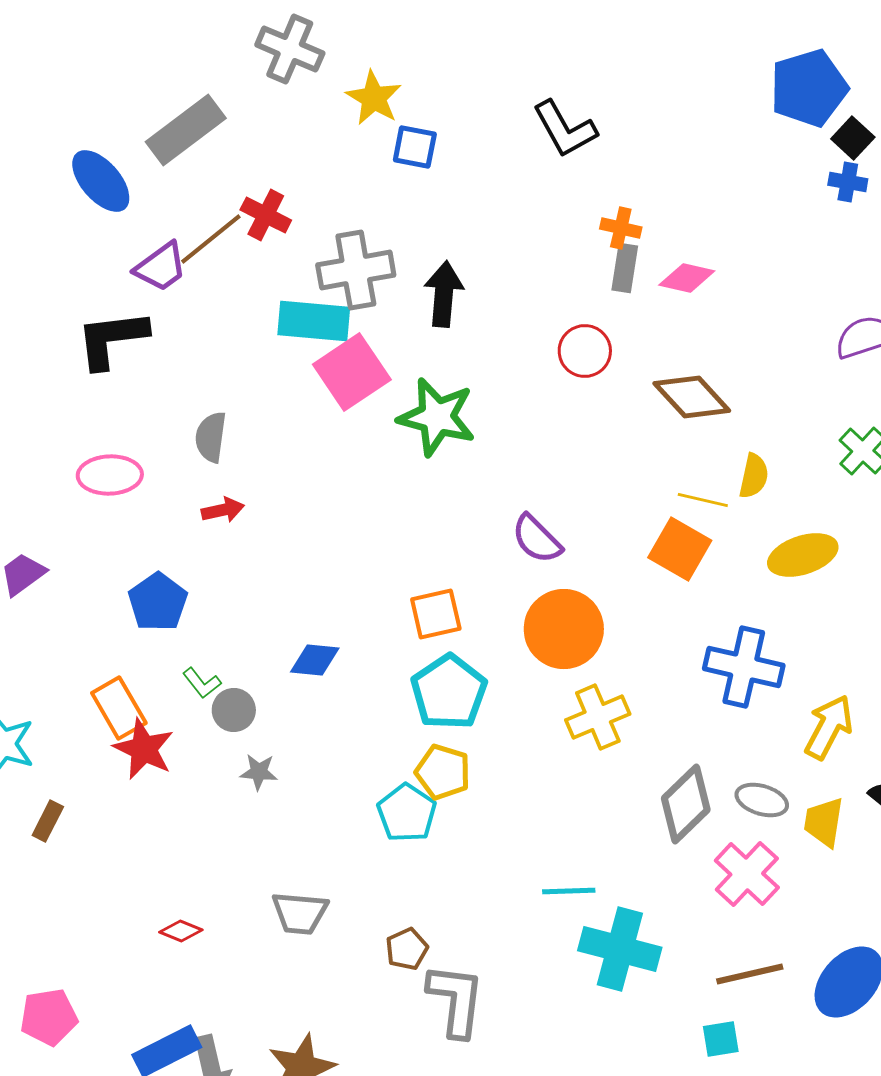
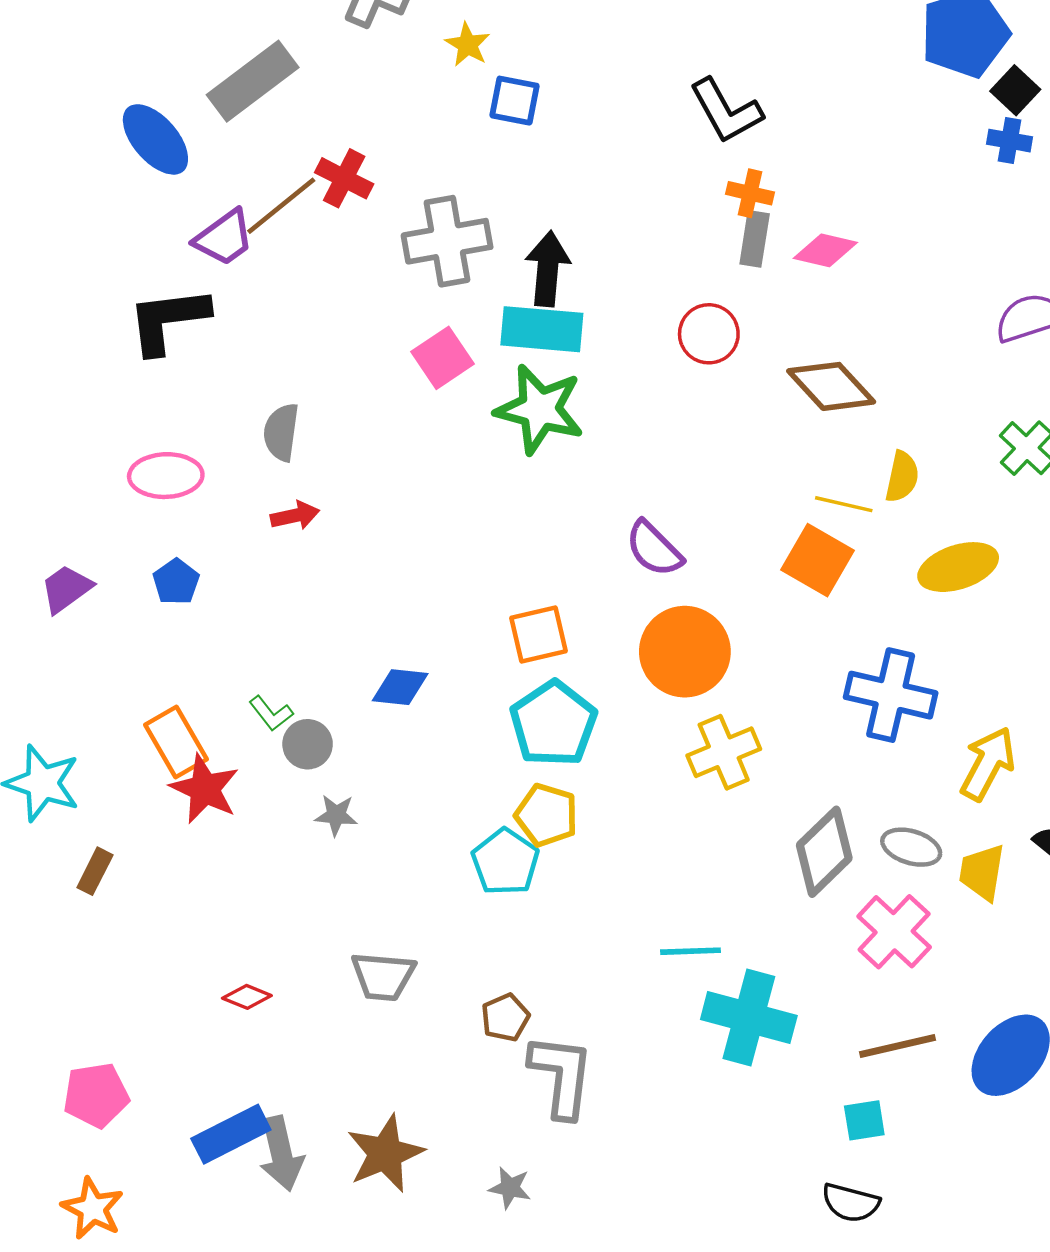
yellow star: (374, 98) -> (468, 45), size x0.7
black L-shape: (565, 129) -> (726, 111), moved
cyan rectangle: (314, 321) -> (542, 329), moved
pink square: (352, 372) -> (442, 358), size x0.7
blue pentagon: (158, 602) -> (176, 582), moved, size x0.7

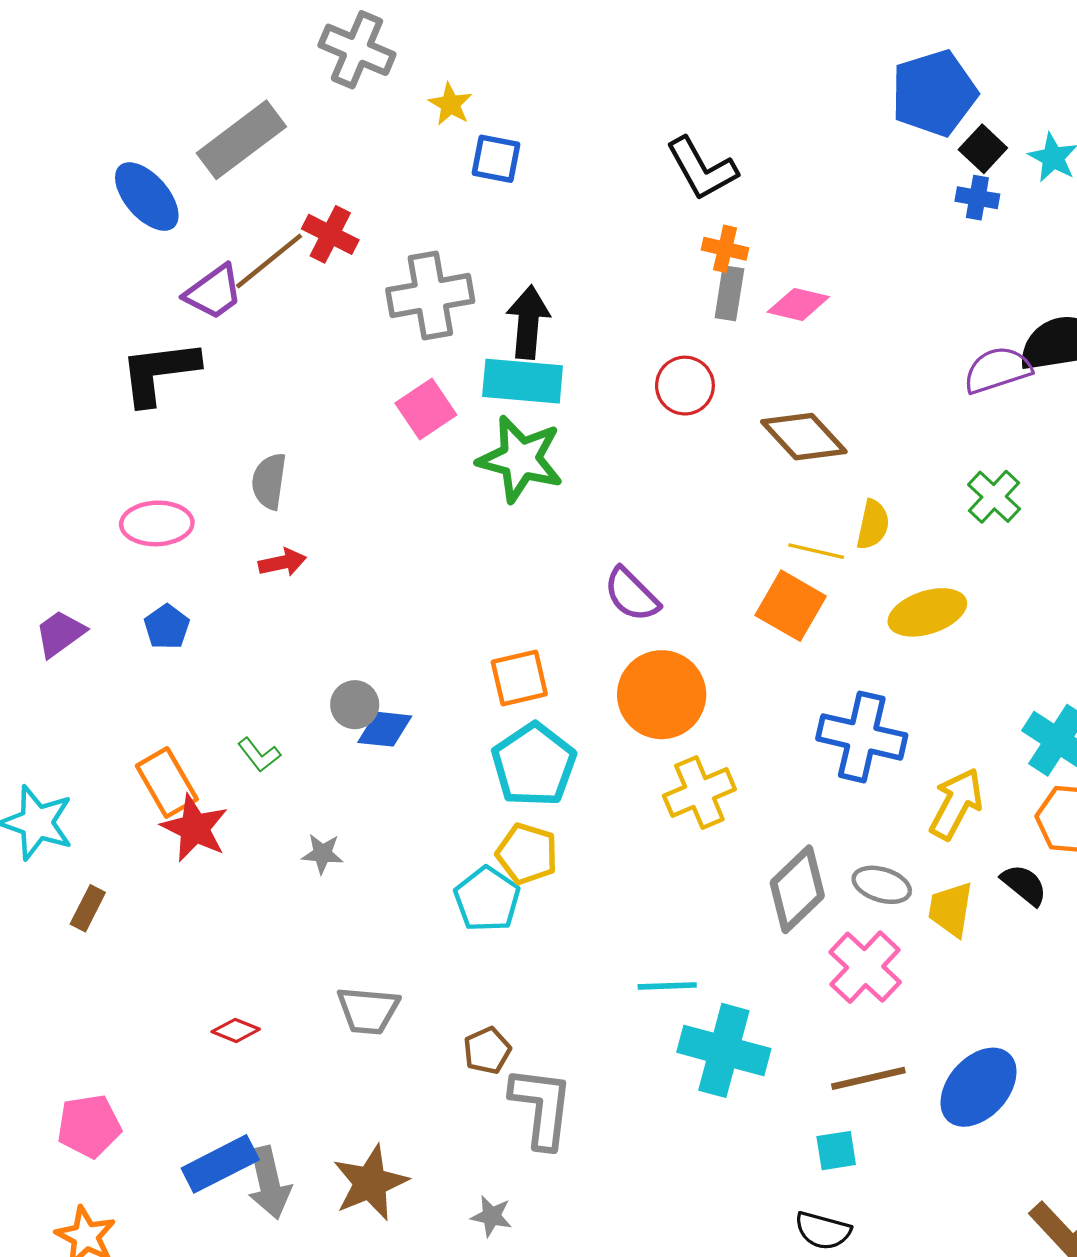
gray circle: (308, 744) -> (355, 705), moved

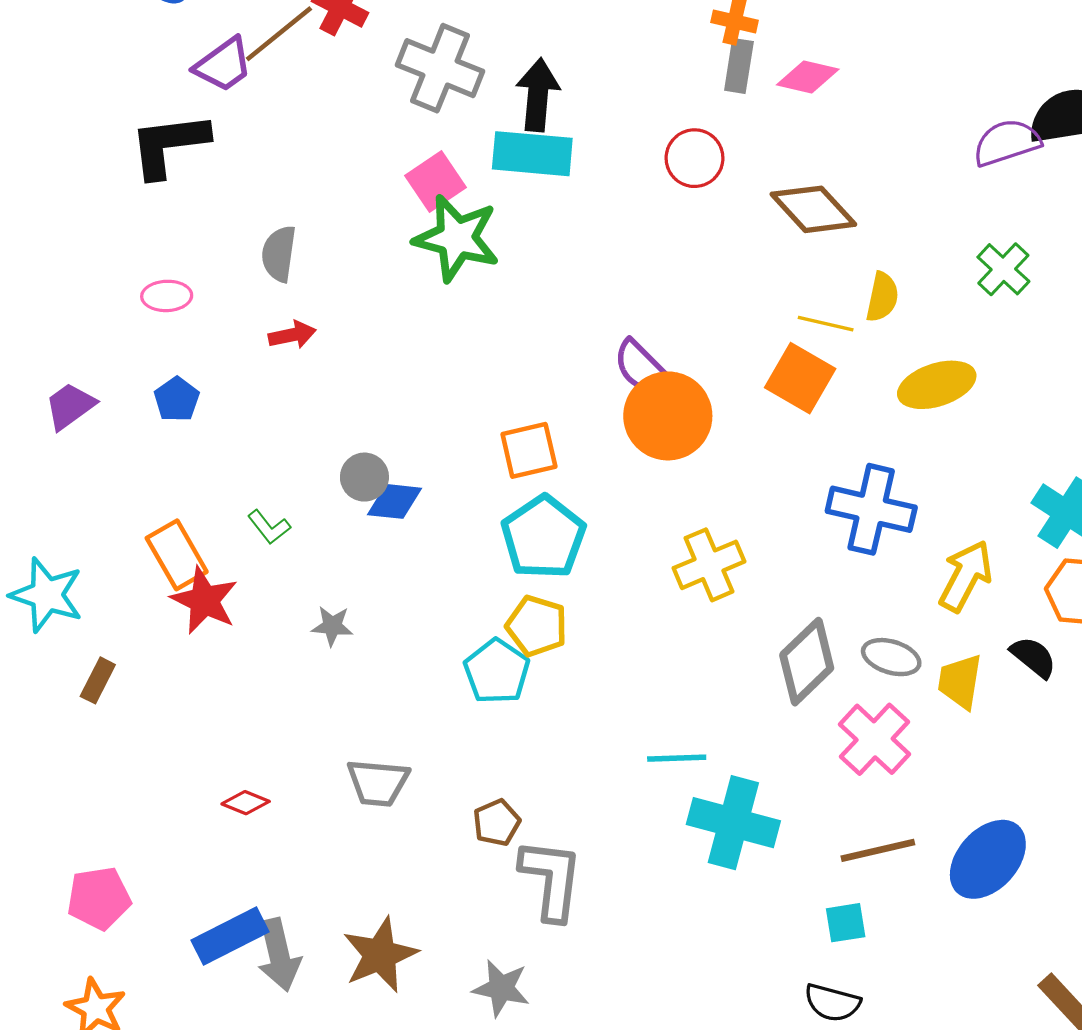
gray cross: (430, 296) -> (440, 68), turned 32
green star: (520, 459) -> (457, 238), moved
pink ellipse: (157, 523) -> (167, 296), size x0.7
orange circle: (662, 695) -> (668, 416), moved
gray star: (491, 1216) -> (501, 988), size x1.4

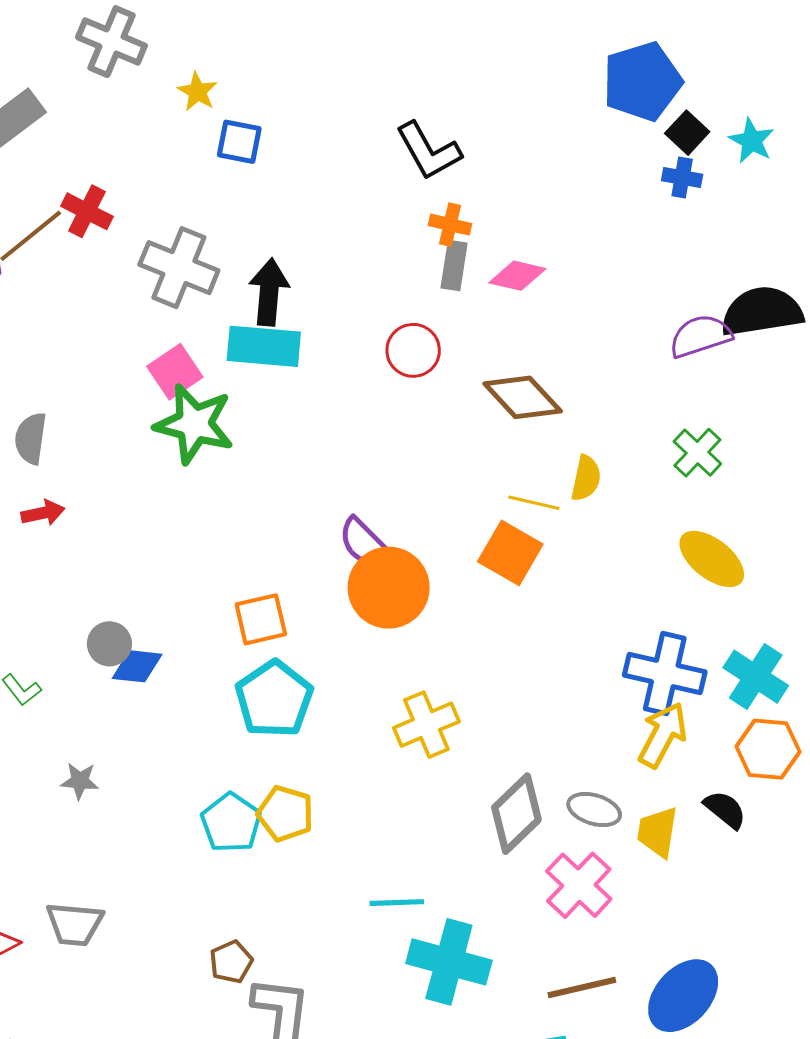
yellow ellipse: (937, 385) -> (712, 559), moved, turned 56
blue cross: (871, 509) -> (665, 674), moved
yellow pentagon: (537, 626) -> (285, 814), moved
gray trapezoid: (378, 783) -> (75, 924), moved

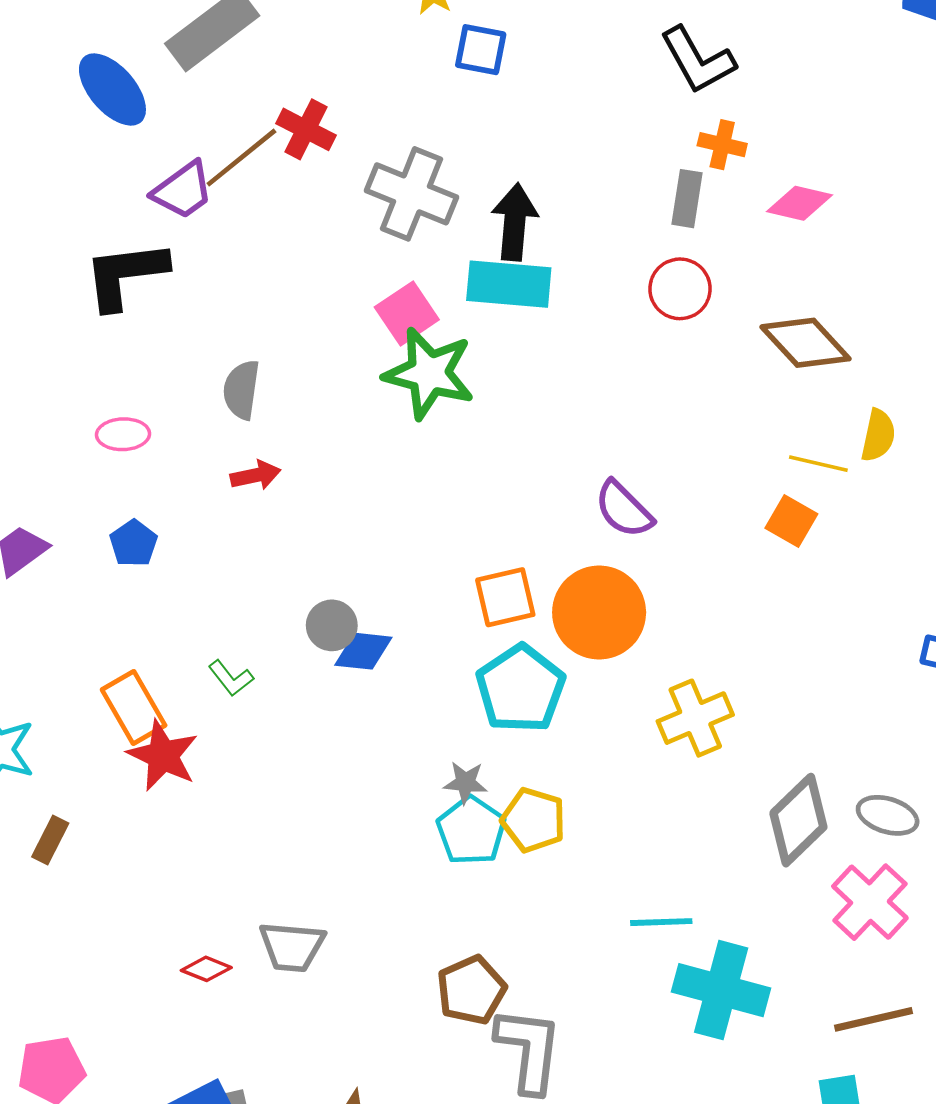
gray rectangle: (454, 265) -> (687, 199), moved
orange square: (510, 553) -> (791, 521), size x0.7
orange circle: (389, 588) -> (599, 612), moved
gray star: (80, 781) -> (465, 783), moved
brown pentagon: (231, 962) -> (471, 990), size x1.4

